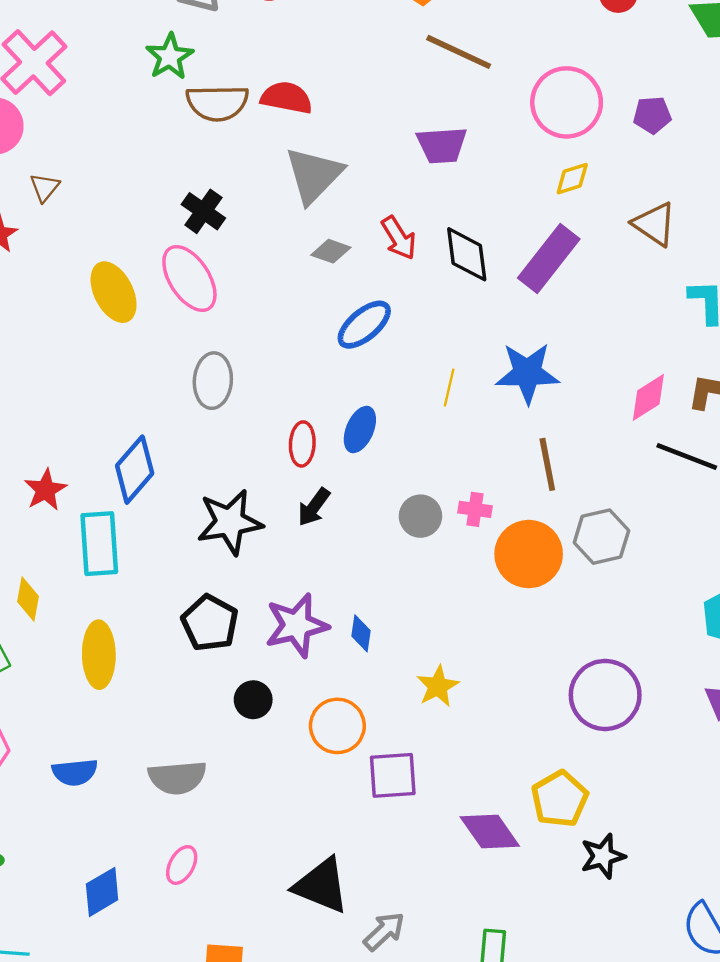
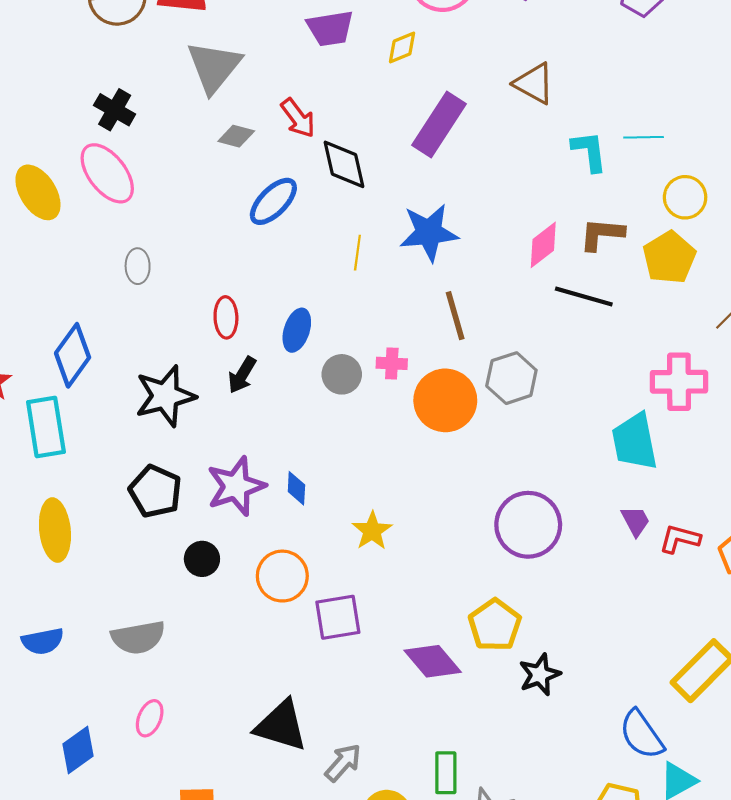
yellow diamond: (572, 179) -> (402, 47), moved
black diamond: (467, 254) -> (344, 164), moved
gray ellipse: (213, 381) -> (138, 266), size x0.7
blue ellipse: (360, 430) -> (297, 330), moved

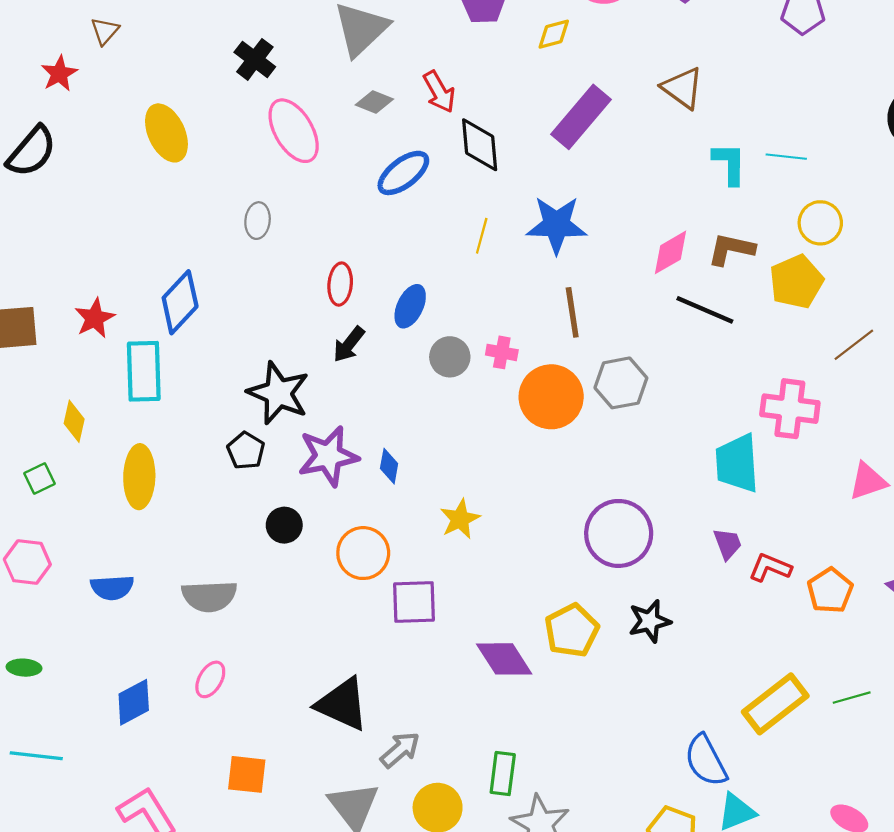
pink ellipse: (107, 173) -> (294, 131), moved
black star: (165, 396) -> (278, 393), moved, turned 30
black pentagon: (155, 491) -> (246, 451), size x0.7
black star: (540, 675) -> (650, 621), moved

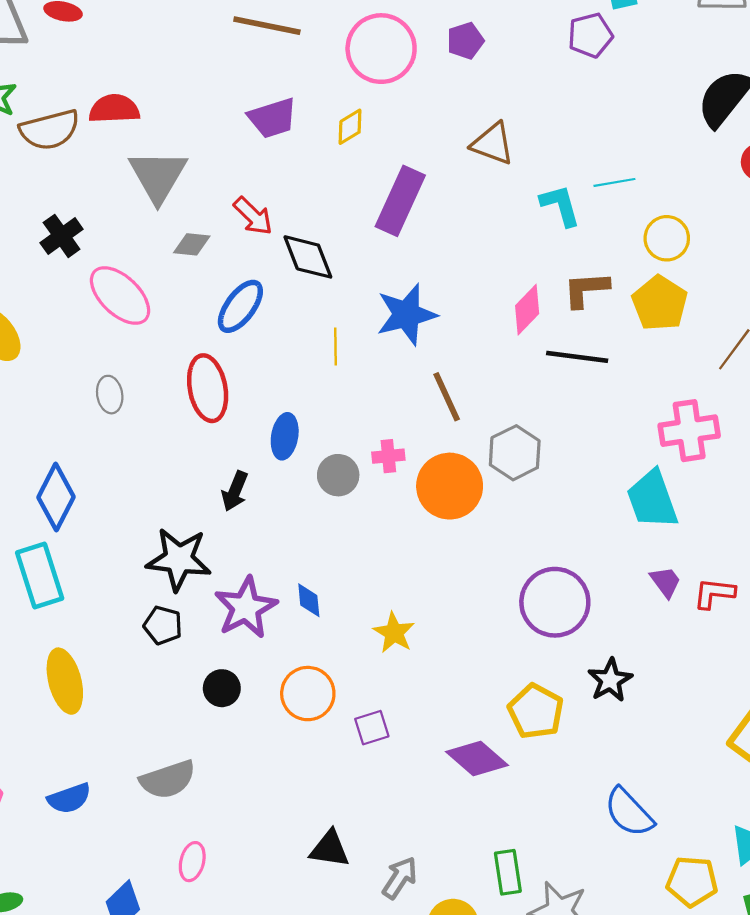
black cross: (255, 59) -> (62, 236), turned 33
red ellipse: (340, 284) -> (208, 388), moved, size x1.5
purple square: (414, 602) -> (372, 728), size x0.7
black triangle: (342, 704) -> (330, 849), size x0.7
blue semicircle: (706, 760) -> (629, 812), moved

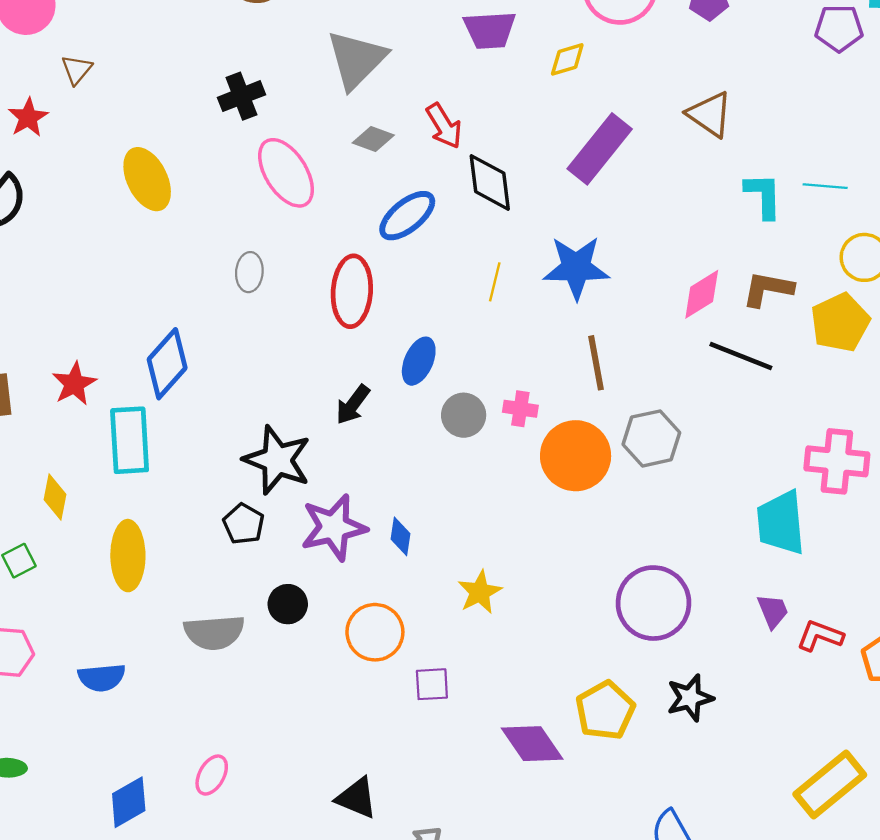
gray semicircle: (168, 780) -> (214, 632), moved

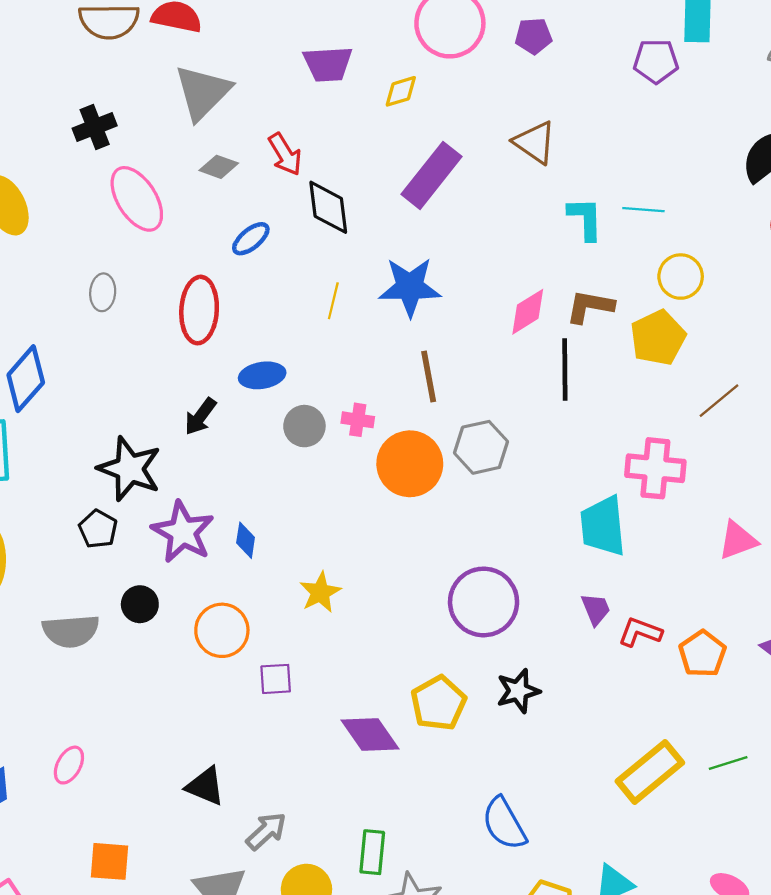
blue ellipse: (407, 216) -> (251, 239), size x0.7
black line: (741, 356) -> (565, 370), turned 68
blue ellipse: (419, 361) -> (262, 375), turned 57
purple star: (334, 527) -> (183, 532), turned -30

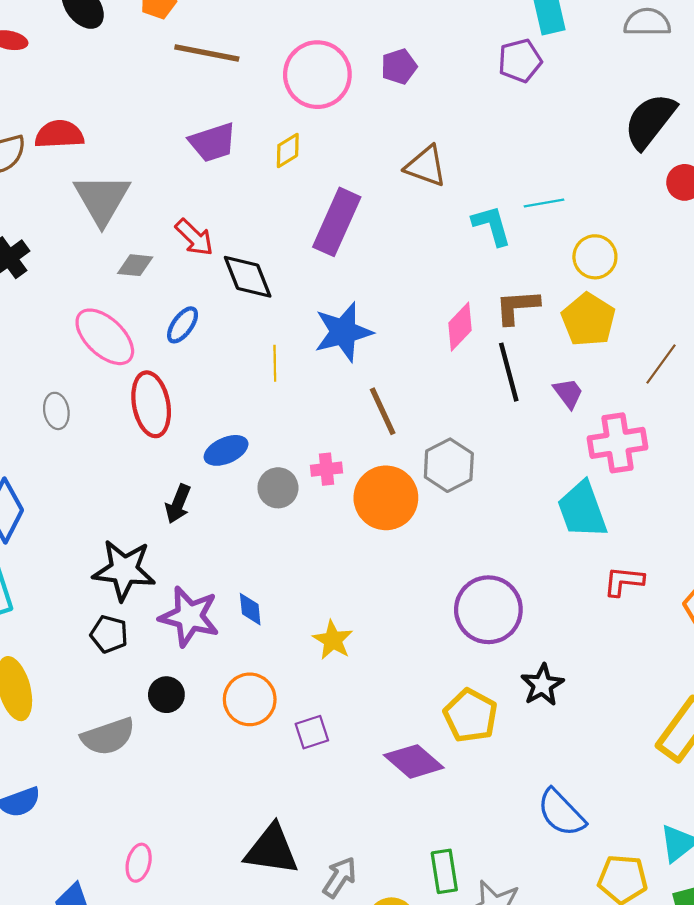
pink ellipse: (137, 199) -> (105, 337), moved
purple trapezoid: (596, 609) -> (568, 393), moved
red L-shape: (640, 632) -> (624, 581), moved
black triangle: (205, 786) -> (272, 850), size x1.4

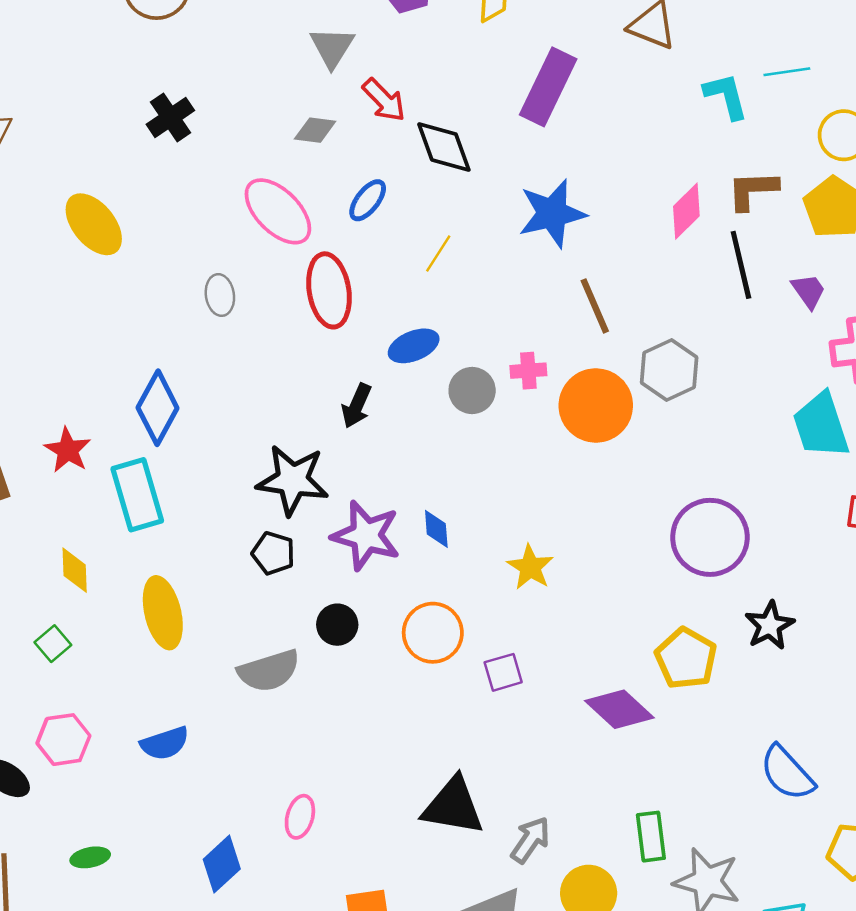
gray triangle: (102, 199) -> (332, 47), moved, size x0.7
yellow line: (275, 363) -> (438, 253), moved, turned 32

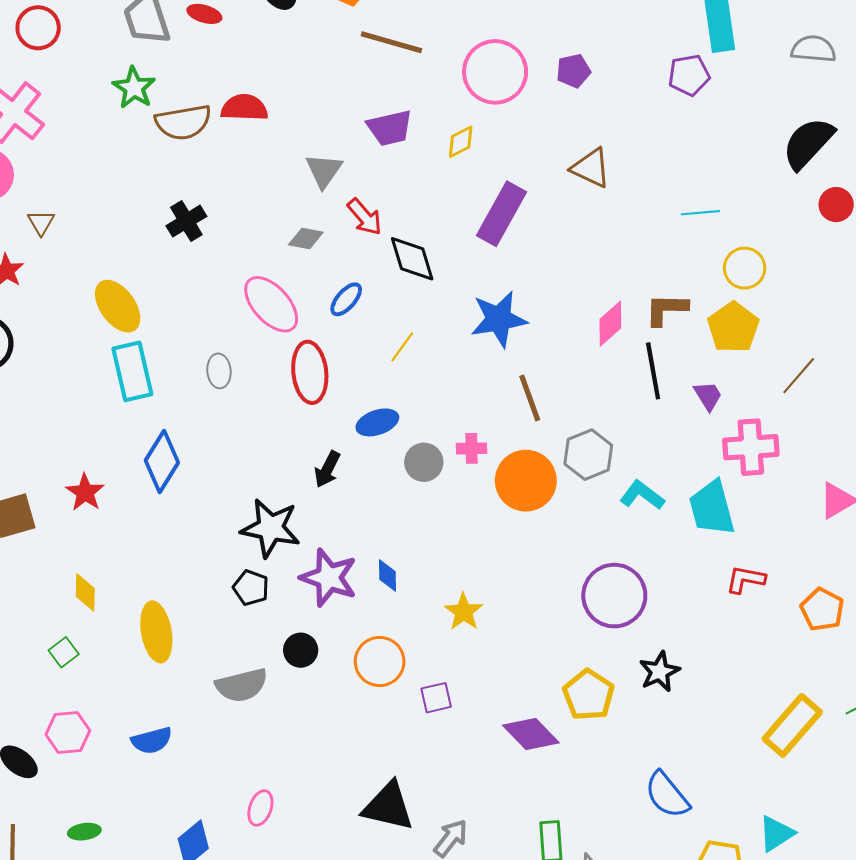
cyan L-shape: (726, 96) -> (642, 495), moved, turned -42
cyan rectangle: (137, 495) -> (132, 371), moved

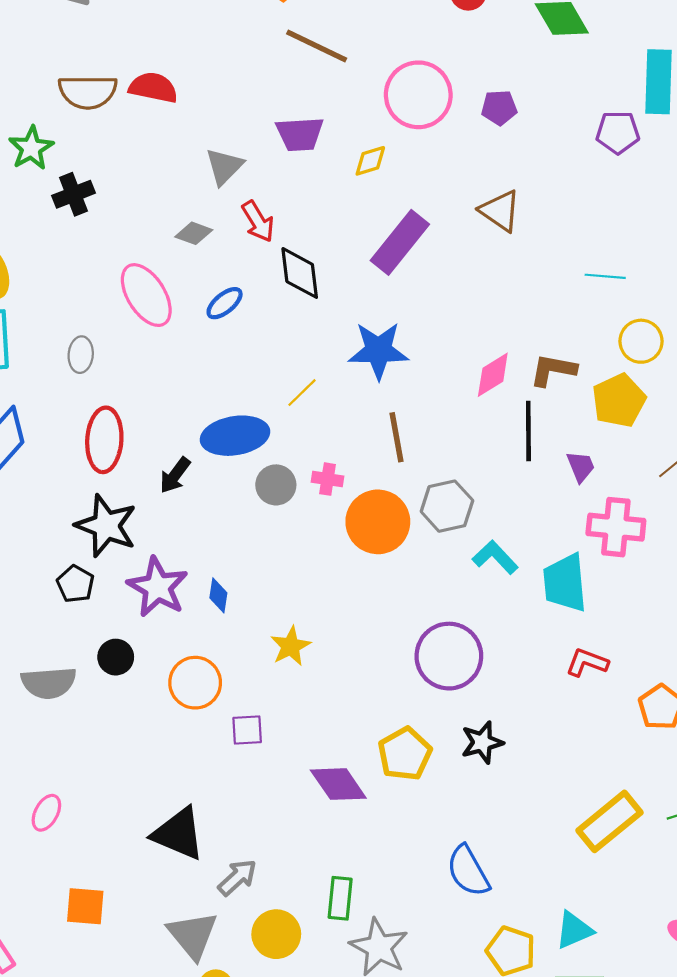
green star: (134, 88) -> (31, 148), moved
yellow line: (402, 347) -> (302, 393), moved
red ellipse: (310, 372) -> (104, 440), moved
blue ellipse: (377, 422) -> (235, 436), size x1.5

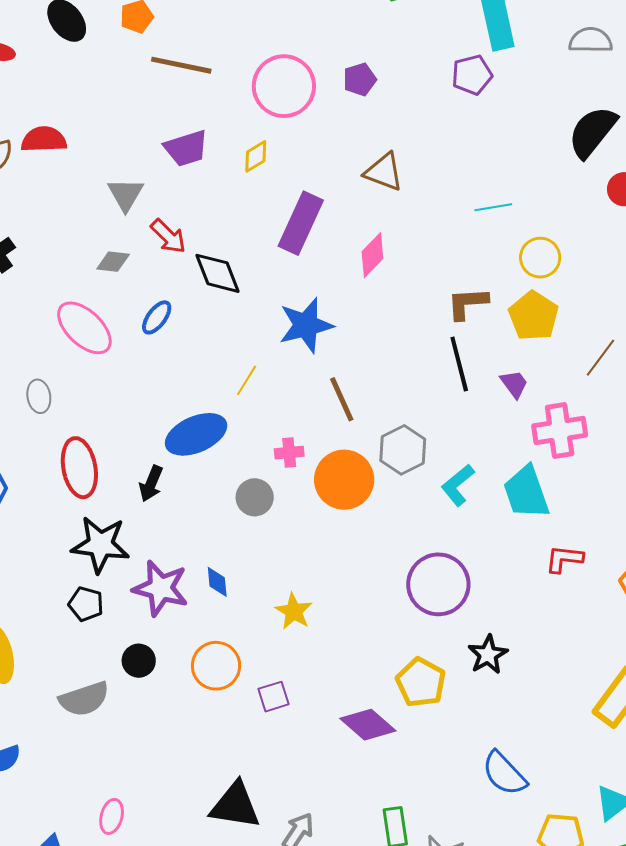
pink diamond: (493, 375) -> (372, 255), moved
gray circle: (276, 485) -> (255, 497), moved
cyan L-shape: (495, 557) -> (458, 485), turned -72

